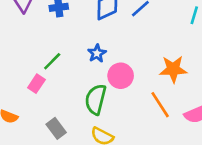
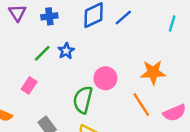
blue star: (97, 53) -> (66, 51), moved
green line: (52, 61) -> (42, 53), moved

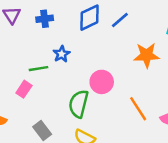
green line: (42, 53) -> (38, 69), moved, turned 36
orange star: (153, 72) -> (147, 55), moved

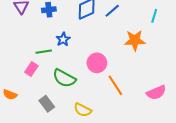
green semicircle: (79, 104) -> (64, 78), moved, turned -75
orange line: (138, 109) -> (115, 85), moved

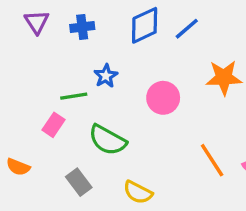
pink circle: (97, 63) -> (163, 98), moved
orange line: (115, 85) -> (212, 160), moved

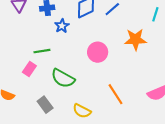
blue star: (106, 76) -> (62, 26), moved
orange line: (212, 160) -> (115, 94), moved

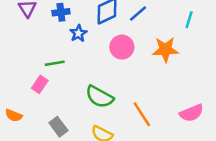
pink circle: (98, 52) -> (122, 47), moved
green semicircle: (63, 78) -> (99, 97), moved

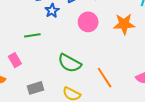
pink rectangle: (40, 84) -> (15, 60), moved, turned -64
gray rectangle: (58, 127) -> (35, 88), turned -70

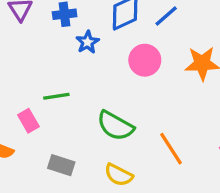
green line: (32, 35) -> (56, 96), moved
gray rectangle: (35, 88) -> (61, 165), turned 35

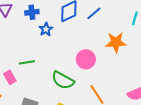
pink circle: (145, 60) -> (86, 59), moved

